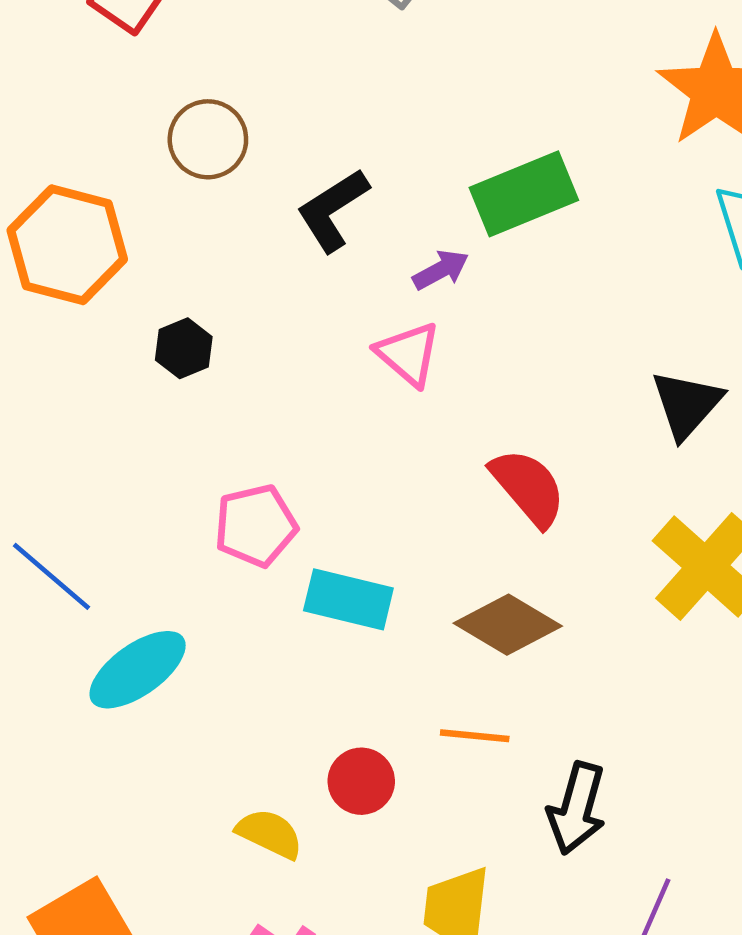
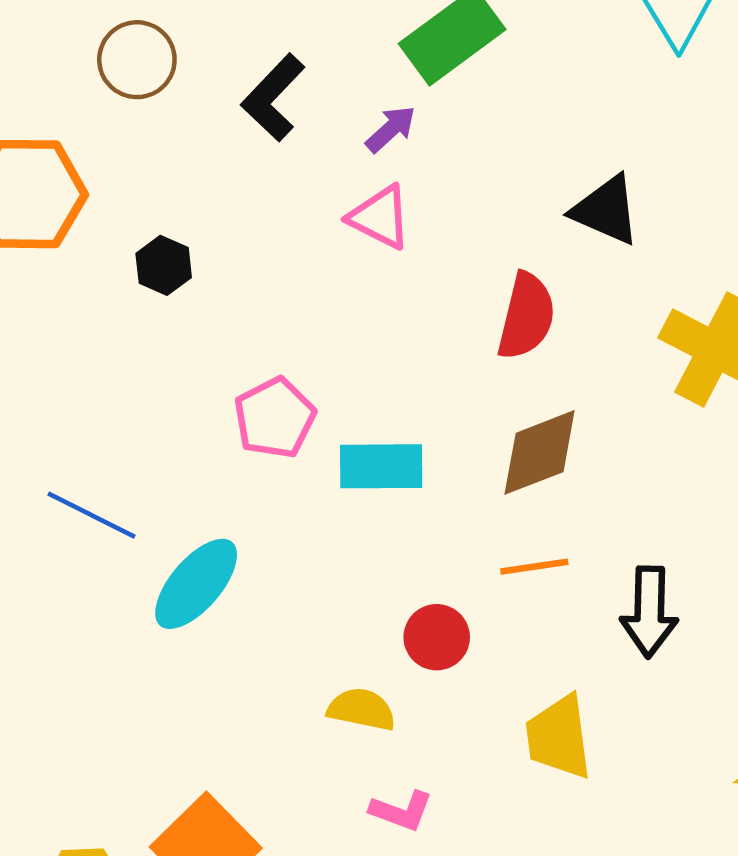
black triangle: (687, 404) -> (606, 210), moved, turned -34
red semicircle: (528, 487) -> (526, 316), turned 68
brown diamond: (508, 625) -> (540, 452), turned -38

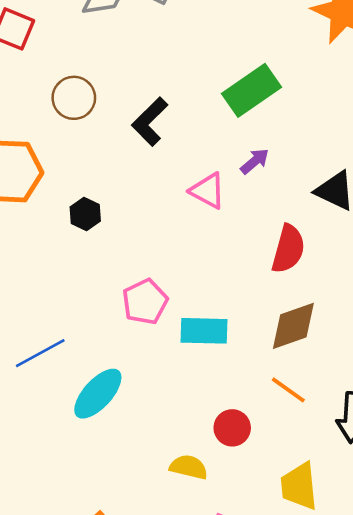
purple arrow: (391, 129) -> (255, 161), moved
blue line: (91, 515) -> (40, 353), turned -57
orange line: (534, 567) -> (288, 390), turned 42

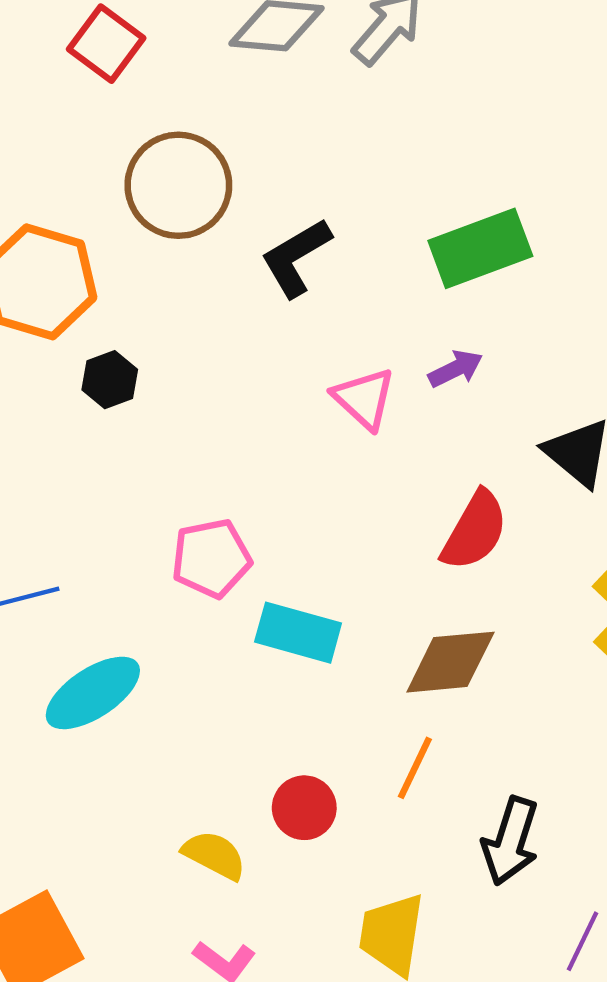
brown circle: (74, 98) -> (178, 185), size x1.4
black hexagon: (85, 214) -> (110, 380), moved
orange line: (288, 390) -> (415, 768), turned 66

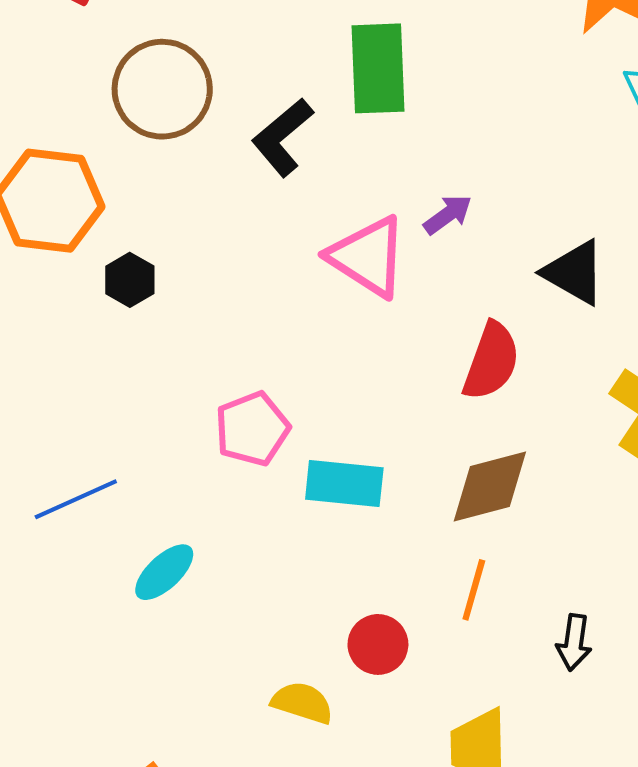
green rectangle: (480, 248) -> (378, 68), moved, turned -62
pink triangle: (364, 398) -> (368, 257), size x1.4
cyan ellipse: (93, 693) -> (164, 572), size x0.7
black arrow: (511, 841) -> (574, 642), size x0.7

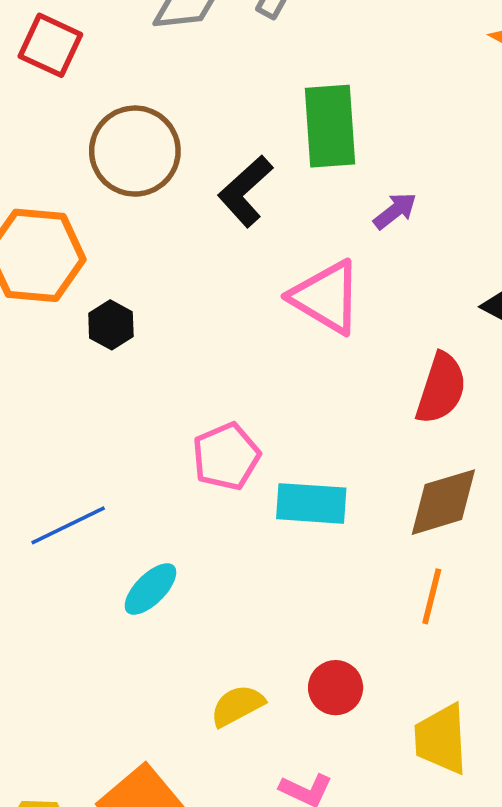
purple arrow: (448, 215) -> (395, 211), moved
red circle: (378, 644) -> (336, 688), moved
yellow semicircle: (302, 703) -> (237, 706), moved, turned -44

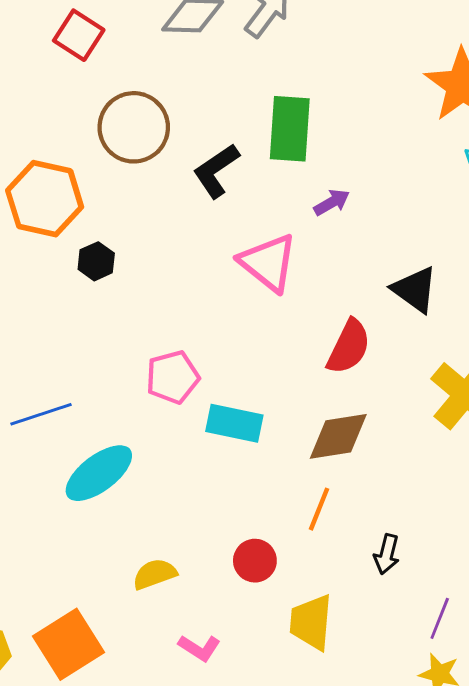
cyan ellipse: (150, 589) -> (99, 473), size x1.5
red circle: (336, 688) -> (255, 561), moved

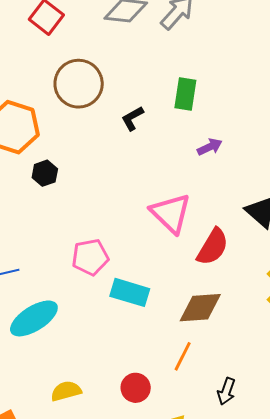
green rectangle: (290, 129) -> (185, 94), size x0.7
black L-shape: (216, 171) -> (132, 118), size x0.7
pink triangle: (268, 263) -> (171, 213), moved

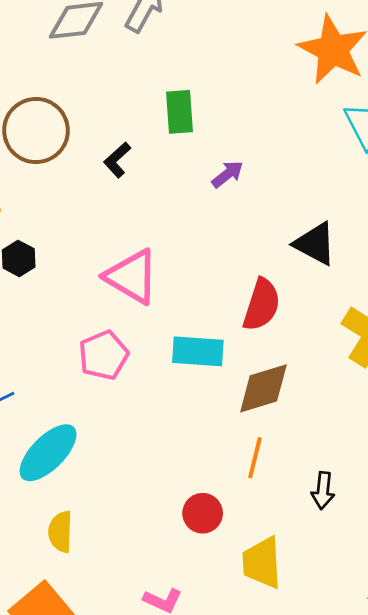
pink triangle: (171, 213) -> (132, 277), moved
cyan rectangle: (130, 292) -> (198, 351), moved
yellow semicircle: (66, 391) -> (60, 532), moved, turned -60

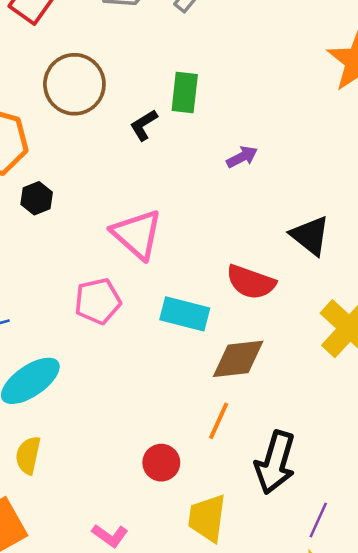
green rectangle: (180, 112) -> (185, 92), moved
red semicircle: (262, 305) -> (251, 282), turned 81
black arrow: (323, 491) -> (275, 462), size x1.8

